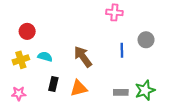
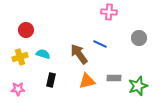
blue line: (122, 50) -> (100, 44), moved, turned -64
orange triangle: (79, 88) -> (87, 81), moved
gray rectangle: (121, 92) -> (114, 78), moved

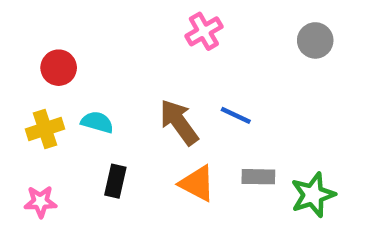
pink cross: (109, 12) -> (204, 31), moved, turned -35
gray circle: (139, 38) -> (315, 40), moved
blue line: (100, 44) -> (236, 115), moved
orange triangle: (87, 81) -> (197, 183), turned 42

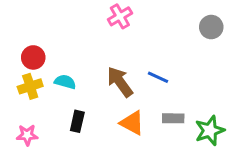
pink cross: (204, 31) -> (120, 16), moved
red circle: (59, 68) -> (33, 57), moved

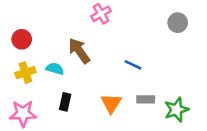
red circle: (33, 57) -> (22, 39), moved
brown arrow: (120, 82) -> (79, 51), moved
orange triangle: (132, 123) -> (111, 103), turned 35
pink star: (27, 135) -> (23, 113), size x1.5

